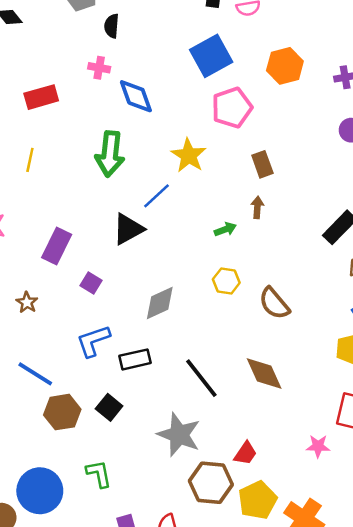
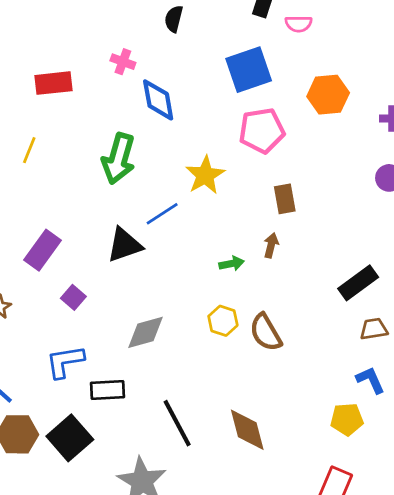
black semicircle: (112, 26) -> (174, 19), moved
brown semicircle: (274, 303) -> (266, 332), moved
black square: (109, 407) -> (70, 438), size x1.5

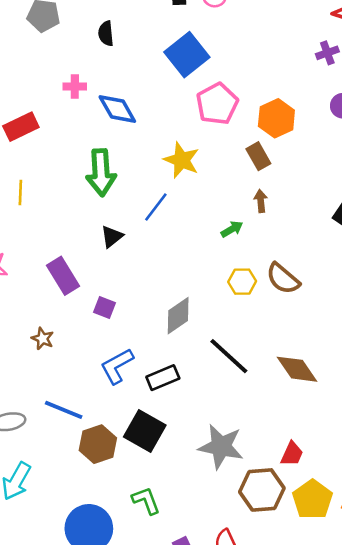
orange hexagon: (328, 95) -> (276, 118), moved
black triangle: (124, 245) -> (112, 236), moved, size x0.7
purple rectangle: (43, 250) -> (63, 276), turned -48
black line: (177, 423) -> (229, 356), moved

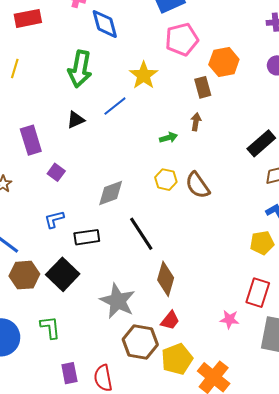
blue L-shape: (117, 366) -> (54, 219), size x0.7
brown diamond: (297, 369) -> (166, 279), moved, turned 36

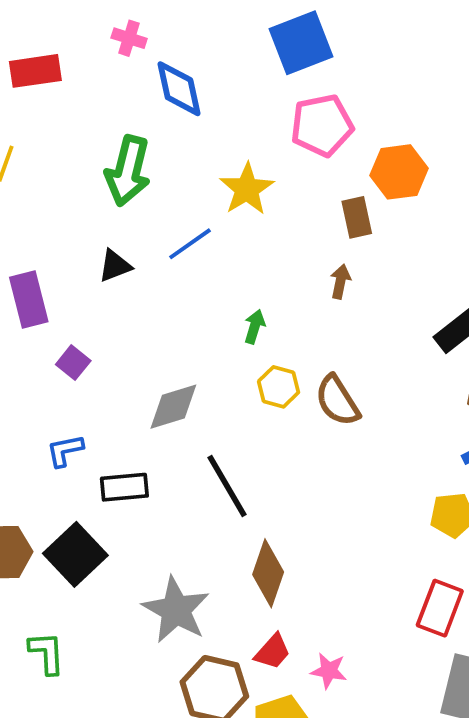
green arrow: (168, 138) -> (255, 327), moved, turned -60
pink star: (229, 319) -> (329, 671), moved

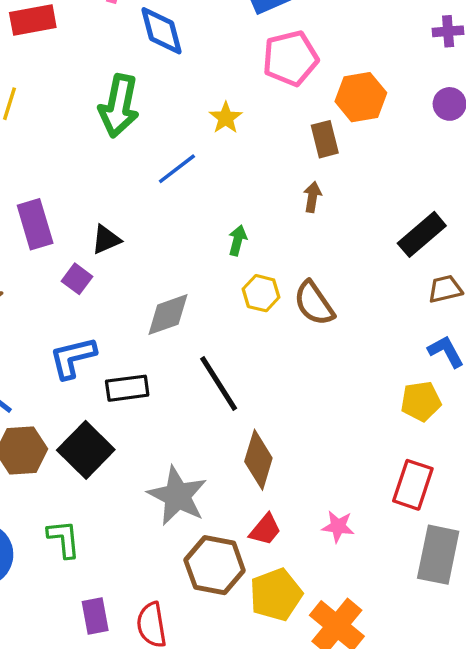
yellow star: (247, 189) -> (226, 118), size x0.7
black triangle: (115, 266) -> (106, 239), moved
blue L-shape: (65, 451) -> (73, 358), size x1.4
pink star: (329, 671) -> (338, 526), moved

